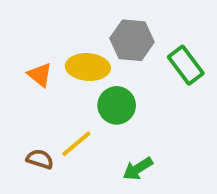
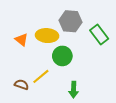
green arrow: (138, 169) -> (74, 90), turned -56

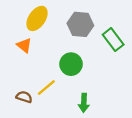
yellow ellipse: (47, 36) -> (37, 18), moved, turned -60

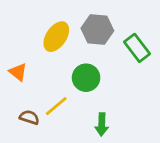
yellow ellipse: (37, 18) -> (56, 37), moved
orange triangle: (24, 45) -> (18, 72), moved

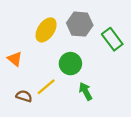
green arrow: (102, 124) -> (86, 91), moved, turned 150

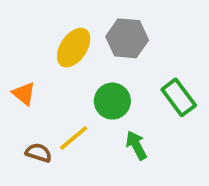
green rectangle: (112, 39) -> (179, 97), moved

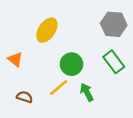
gray hexagon: (127, 38) -> (114, 24), moved
yellow line: (74, 138) -> (59, 88), moved

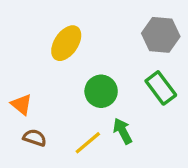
orange triangle: (15, 59) -> (21, 105), moved
yellow line: (59, 88) -> (88, 143), moved

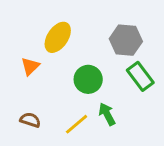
gray hexagon: (161, 35) -> (126, 40), moved
orange triangle: (21, 105) -> (30, 66), moved, turned 36

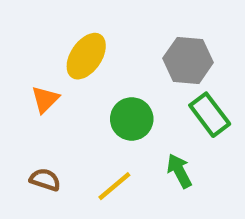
green arrow: (107, 114) -> (179, 171), moved

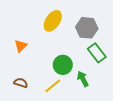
yellow ellipse: (86, 56) -> (53, 21), moved
green circle: (132, 119) -> (63, 65), moved

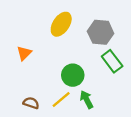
green arrow: (83, 79) -> (87, 99), moved
brown semicircle: (21, 83) -> (31, 103), moved

